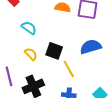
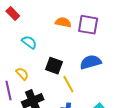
yellow semicircle: (31, 54) -> (22, 74), moved

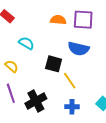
blue semicircle: (91, 62) -> (78, 49), moved, turned -145
yellow semicircle: (22, 74) -> (12, 66), moved

